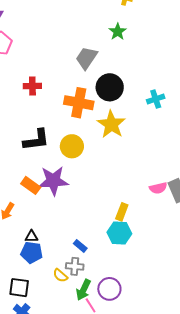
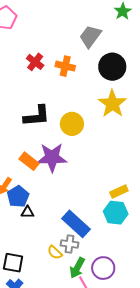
red cross: (32, 86) -> (35, 62), turned 36
orange cross: (79, 103) -> (65, 66), moved, size x0.7
yellow rectangle: (122, 212) -> (119, 192), turned 42
blue rectangle: (80, 246) -> (76, 224), size x2.0
blue pentagon: (32, 253) -> (18, 197), moved, turned 30

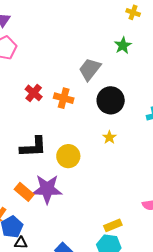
yellow star: (112, 104) -> (109, 137), size x0.5

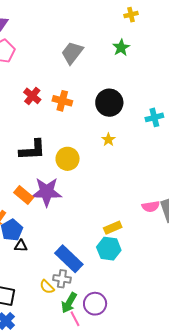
yellow cross: (133, 12) -> (131, 15), turned -32
gray trapezoid: (90, 69) -> (72, 53), moved

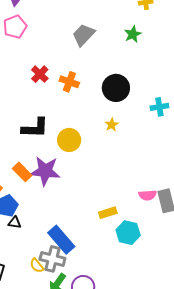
cyan hexagon: (109, 249) -> (128, 233), moved
gray cross: (62, 279) -> (52, 259), size x1.4

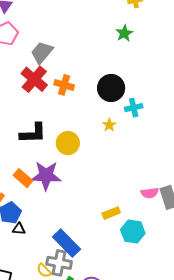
gray trapezoid: (84, 35) -> (42, 52), moved
red cross: (40, 74) -> (34, 79), size x1.5
cyan cross: (159, 107) -> (134, 108), moved

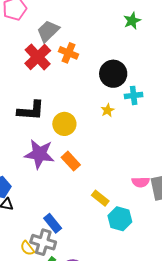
orange cross: (64, 85) -> (68, 53), moved
orange rectangle: (23, 178) -> (71, 161), moved
yellow rectangle: (111, 213) -> (100, 198), turned 54
blue rectangle: (67, 243) -> (53, 223), size x0.7

